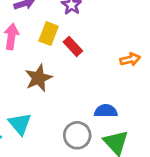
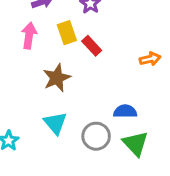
yellow rectangle: (49, 34) -> (67, 33), turned -40
cyan triangle: (20, 124) -> (55, 123), moved

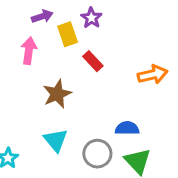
yellow rectangle: (67, 33) -> (68, 34), moved
orange arrow: (150, 59) -> (153, 75), size x1.4

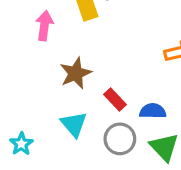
red rectangle: (93, 61) -> (115, 100), moved

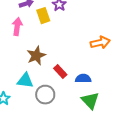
cyan triangle: (74, 124) -> (25, 81), moved, turned -42
gray circle: (120, 139) -> (45, 95), moved

